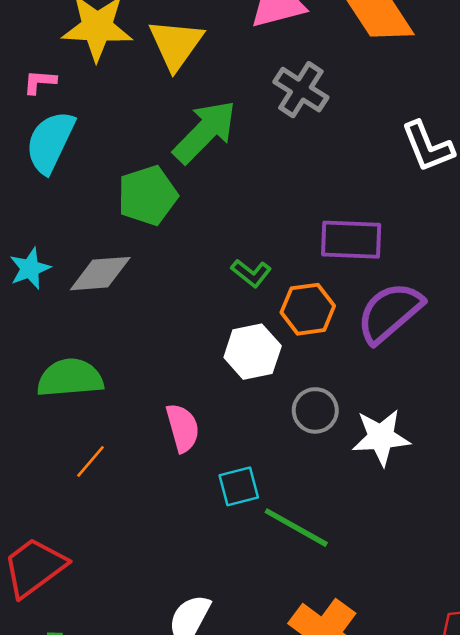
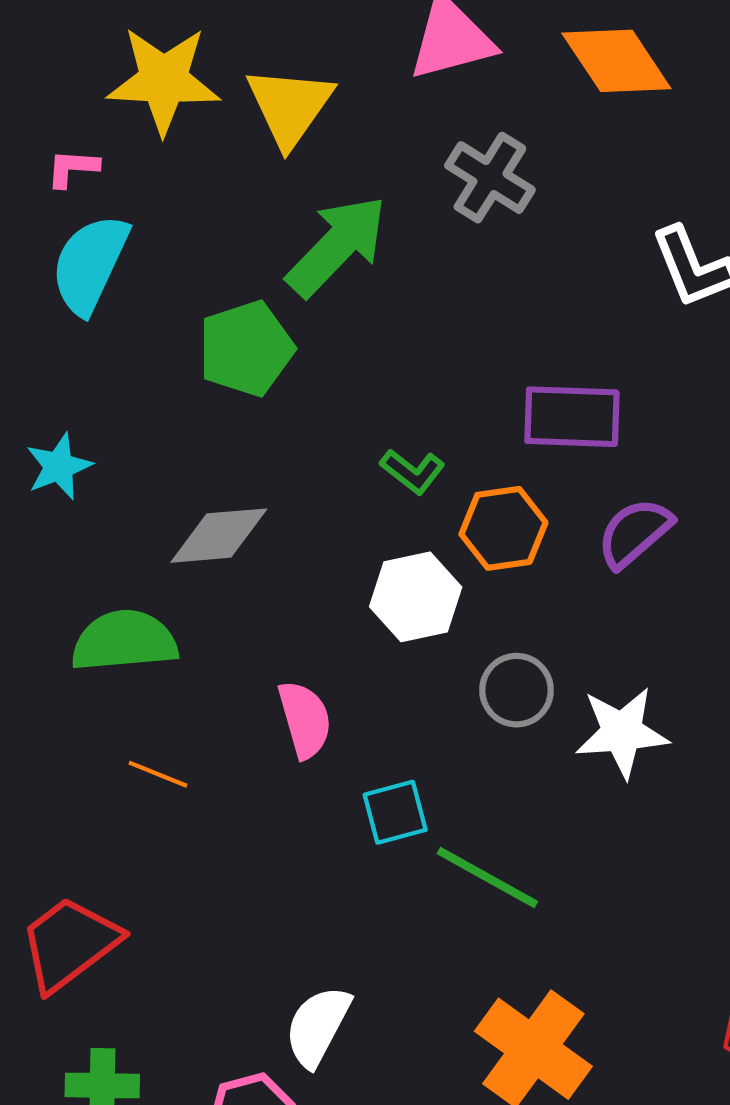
gray diamond: (100, 274) -> (219, 536), moved
purple semicircle: (390, 313) -> (634, 533), size x0.7
orange line: (91, 461) -> (158, 774), turned 72

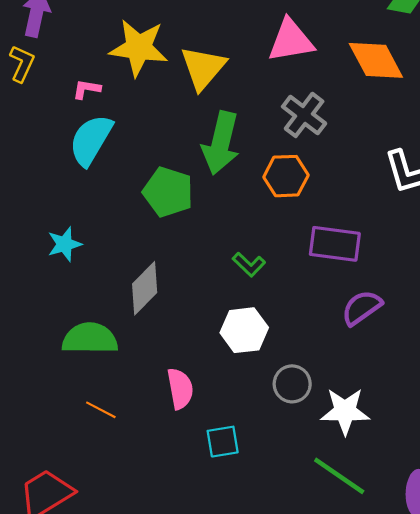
green arrow: (337, 246) -> (221, 143), turned 144
green pentagon: (246, 349) -> (168, 192), turned 30
orange hexagon: (503, 528) -> (286, 176), moved
gray diamond: (219, 536) -> (145, 288), turned -46
green line: (487, 877) -> (339, 476), moved

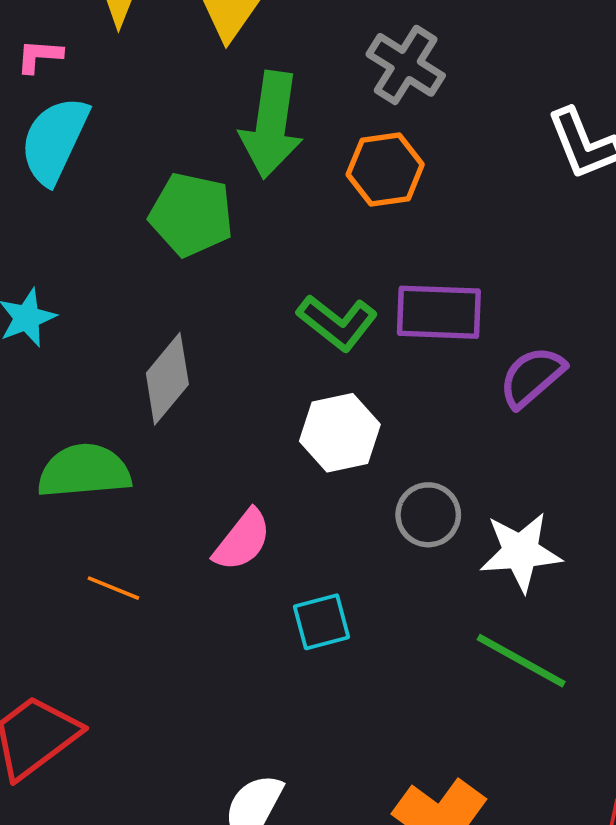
purple rectangle: (335, 244) -> (439, 312), moved
green L-shape: (249, 264) -> (337, 323), size x1.4
pink semicircle: (180, 389) -> (242, 540), turned 54

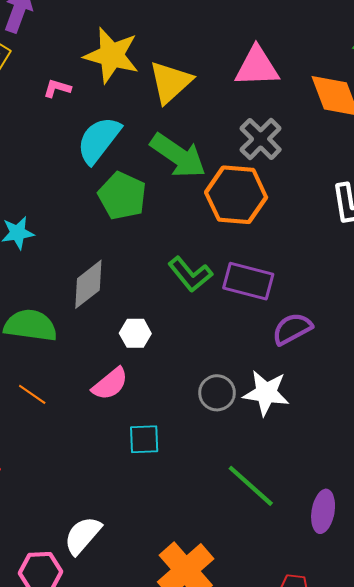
green arrow: (271, 125) -> (178, 156), turned -76
cyan semicircle: (54, 140) -> (99, 140), moved
orange hexagon: (385, 170) -> (236, 195), size x1.4
white hexagon: (340, 433) -> (135, 333), moved, size x0.7
white star: (521, 552) -> (266, 393), moved

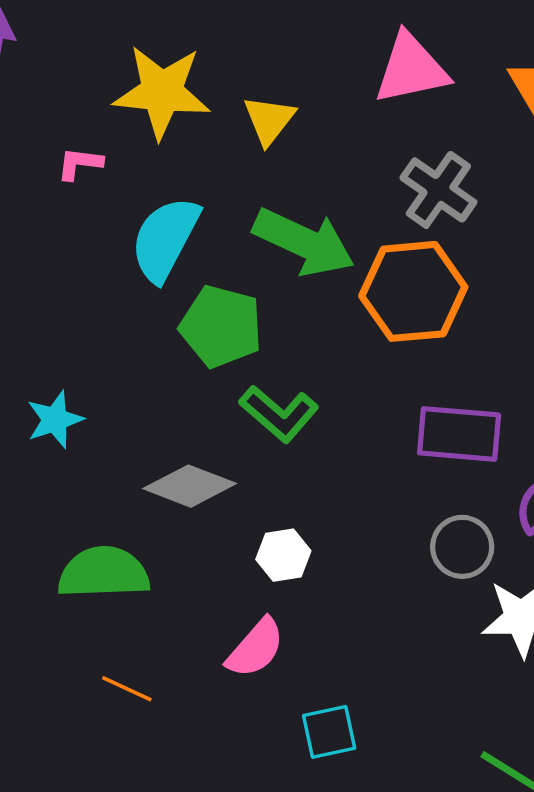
yellow triangle: (170, 82) -> (269, 120), size x0.7
green L-shape: (190, 274) -> (279, 414), moved
gray diamond: (88, 284) -> (190, 486), turned 69
gray circle: (217, 393) -> (462, 547), moved

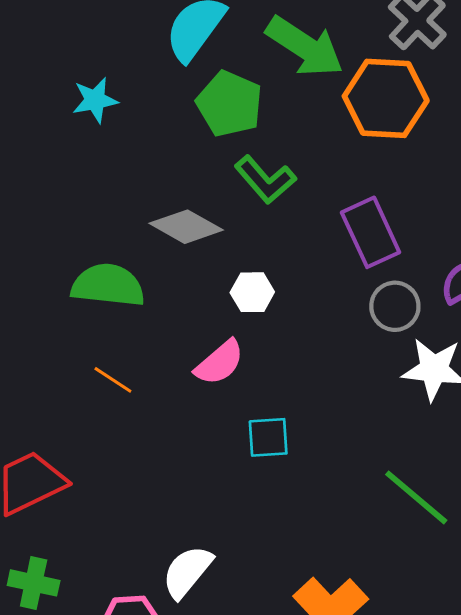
cyan star: (55, 420) -> (95, 100), moved
purple rectangle: (459, 434) -> (371, 232), moved, turned 52

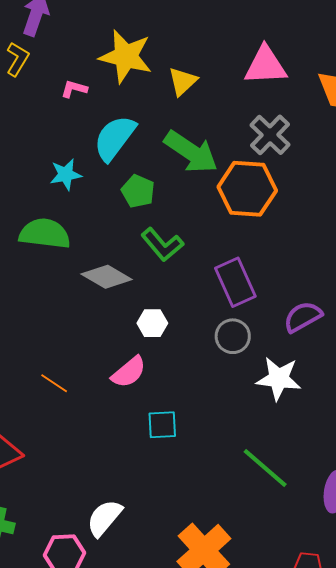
cyan star: (95, 100) -> (66, 175), moved
green pentagon: (229, 104) -> (138, 191), size x0.7
green semicircle: (108, 285) -> (45, 234), moved
gray circle: (395, 306) -> (233, 336), moved

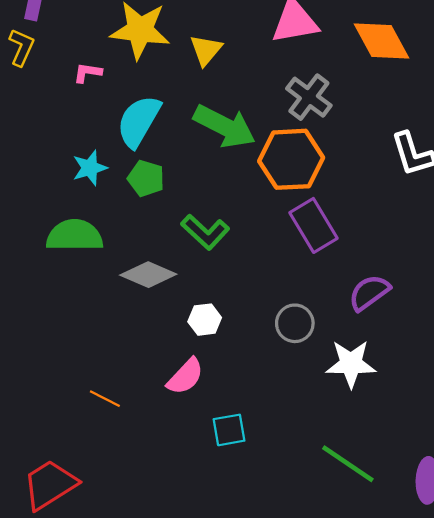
green pentagon: (138, 191) -> (146, 178), moved
purple rectangle: (235, 282) -> (313, 225), moved

